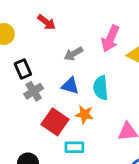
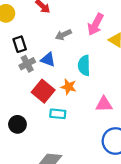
blue triangle: (70, 86) -> (48, 60), moved

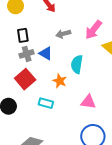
red square: (43, 91) -> (25, 79), moved

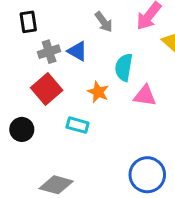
gray arrow: (63, 34) -> (104, 22), turned -112
black rectangle: (23, 35) -> (28, 22), moved
pink triangle: (88, 102) -> (145, 96), moved

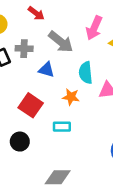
gray arrow: (104, 22) -> (61, 42), size x1.5
gray cross: (49, 52) -> (24, 49), moved, turned 35

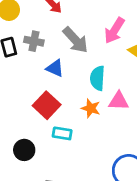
orange star: (71, 97) -> (91, 108), moved
red square: (31, 105) -> (47, 105), moved
black circle: (20, 142) -> (24, 150), moved

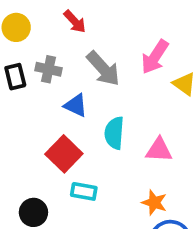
cyan semicircle: (97, 78) -> (114, 133), moved
orange star: (91, 108) -> (154, 203), moved

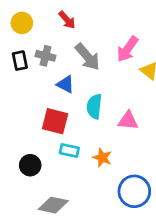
red square: (64, 154) -> (55, 121), turned -32
orange star: (154, 203) -> (102, 158), moved

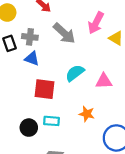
blue triangle: (65, 84) -> (32, 59), moved
cyan semicircle: (94, 106) -> (75, 73), turned 54
cyan rectangle: (69, 150) -> (51, 121), moved

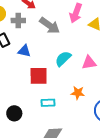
gray cross: (30, 37) -> (18, 20), moved
black circle: (29, 128) -> (14, 113), moved

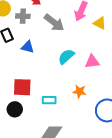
red square: (39, 76) -> (22, 87), moved

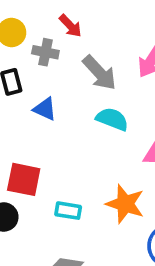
cyan semicircle: (66, 57) -> (112, 119), moved, turned 54
orange star: (79, 91) -> (125, 204), size x1.5

